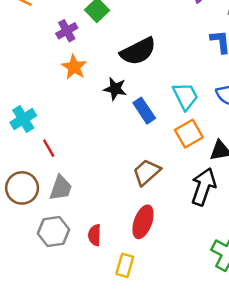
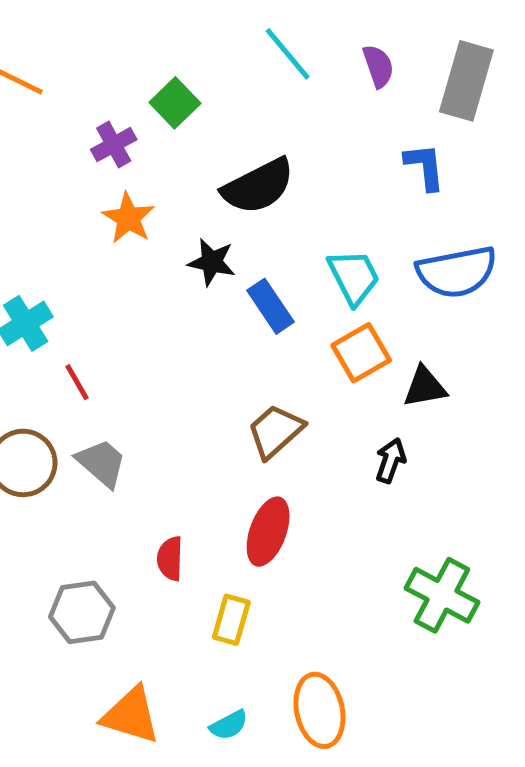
black arrow: (203, 187) -> (391, 461), size x0.6
gray trapezoid: (61, 188) -> (101, 463), turned -68
gray hexagon: (53, 231) -> (82, 612), moved

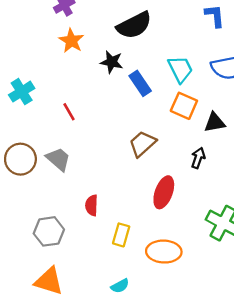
orange square: (361, 353) -> (184, 106), turned -36
red line: (77, 382) -> (69, 112), moved
red ellipse: (268, 532) -> (164, 192), moved
orange ellipse: (319, 710) -> (164, 252), moved, turned -76
orange triangle: (131, 715) -> (49, 281), moved

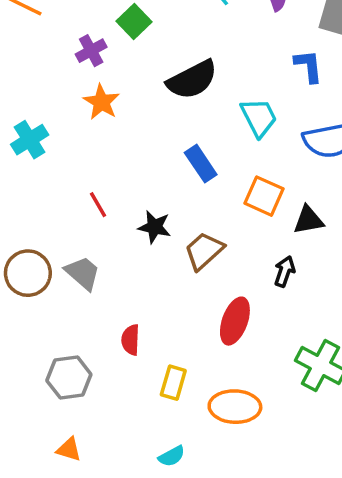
black star: (112, 62) -> (154, 227), moved
cyan trapezoid: (180, 69) -> (259, 117), moved
cyan cross: (22, 92) -> (30, 140), moved
orange triangle: (49, 281) -> (69, 449), size x0.6

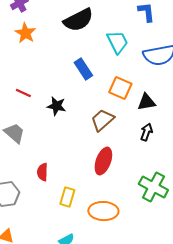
red line: (98, 205) -> (23, 93), turned -35
brown trapezoid: (204, 251) -> (102, 120), moved
black arrow: (285, 271) -> (146, 132), moved

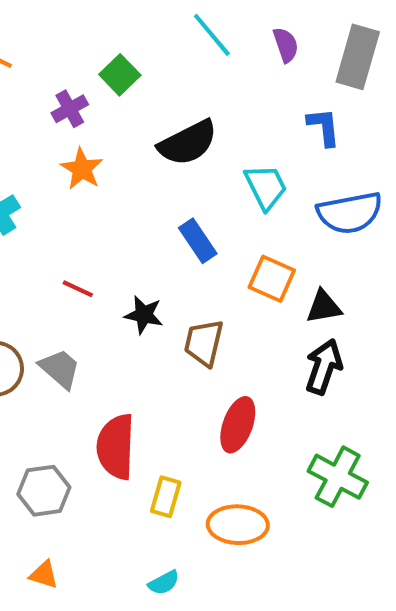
brown trapezoid: (102, 120) -> (204, 343), moved, turned -35
black arrow: (146, 132) -> (324, 367), size x1.5
red semicircle: (42, 172) -> (116, 447), size x1.8

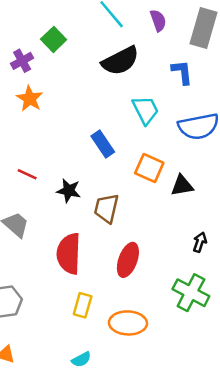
black semicircle: (188, 143) -> (120, 61), moved
black arrow: (324, 367) -> (200, 242), moved, size x0.6
red semicircle: (116, 447) -> (69, 254), moved

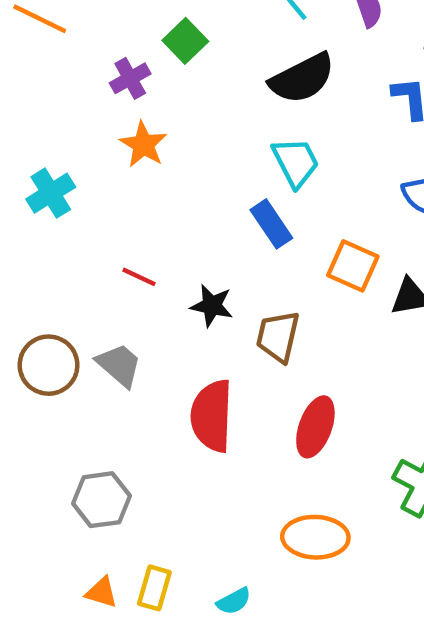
cyan trapezoid: (146, 110) -> (296, 162), moved
yellow rectangle: (83, 305) -> (154, 588), moved

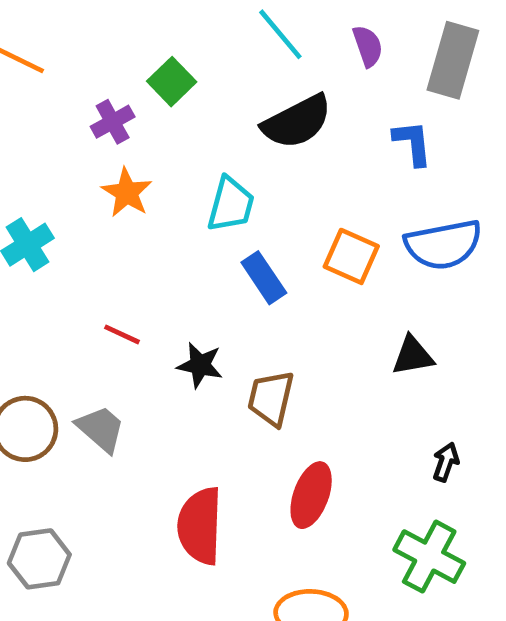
cyan trapezoid: (296, 162) -> (231, 204), moved, turned 42
orange square: (353, 266) -> (351, 256), moved
red semicircle: (212, 416) -> (200, 526), moved
gray hexagon: (101, 500) -> (39, 559), moved

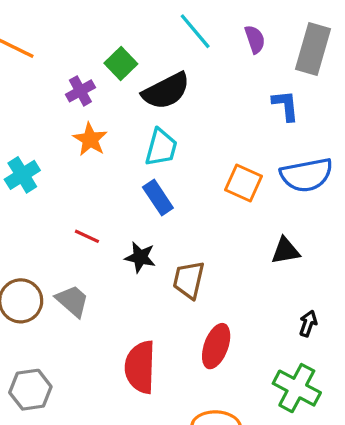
black semicircle: (297, 122) -> (166, 91), moved
blue rectangle: (264, 278) -> (158, 198), moved

